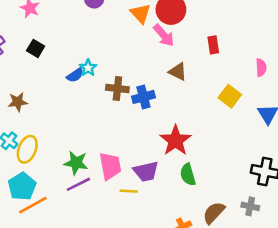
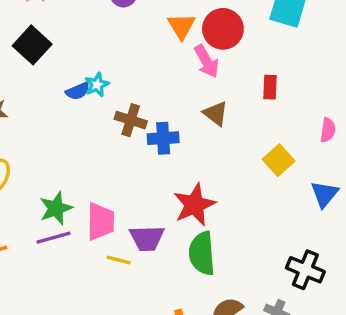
black square: (36, 48) -> (32, 45), size x1.5
green star: (76, 163) -> (56, 208), turned 30
green semicircle: (188, 175) -> (202, 253), size x1.4

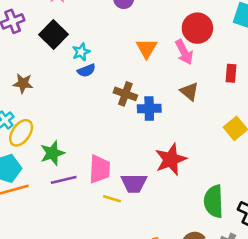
orange triangle: (181, 26) -> (147, 48), moved
cyan star: (97, 85) -> (81, 52), moved
green star: (56, 208) -> (52, 153), moved
green semicircle: (202, 253) -> (214, 201), moved

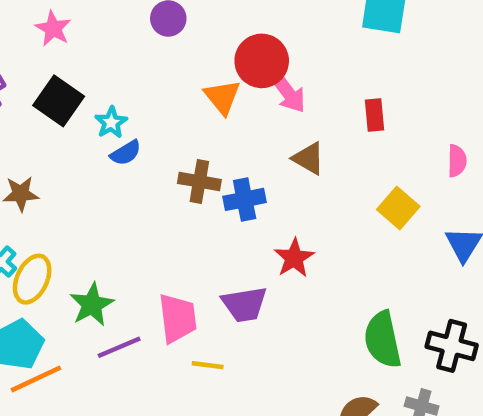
red circle: (197, 28) -> (262, 61), moved
red star: (171, 159) -> (294, 258), moved, size x0.7
purple trapezoid: (134, 183) -> (244, 304), moved

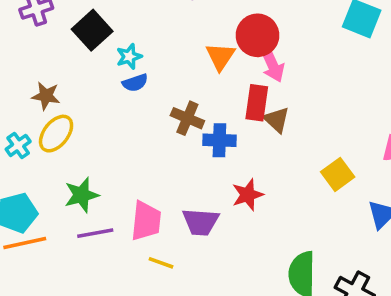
red rectangle: (375, 115) -> (257, 103), moved, size x1.4
yellow ellipse: (32, 279) -> (56, 134), moved

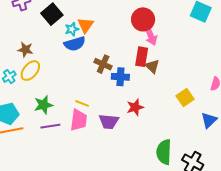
orange triangle: (220, 56) -> (86, 25), moved
blue semicircle: (135, 83) -> (75, 44), size x1.5
yellow line: (161, 263) -> (82, 103), moved

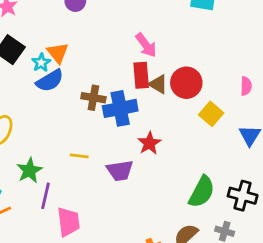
red circle: (143, 19) -> (186, 83), moved
blue cross: (120, 77) -> (120, 108), size x1.4
pink trapezoid: (79, 120) -> (68, 222), moved
purple line: (50, 126) -> (46, 196), turned -54
green semicircle: (164, 152) -> (202, 192), turned -140

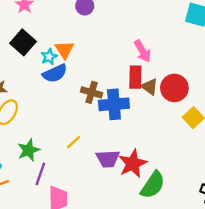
red star: (149, 143) -> (133, 164), moved, size x1.4
yellow line: (79, 156) -> (74, 142), turned -56
green semicircle: (202, 192) -> (153, 185), moved

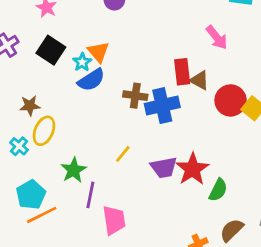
pink arrow: (143, 51) -> (217, 37), moved
red circle: (174, 88) -> (231, 100), moved
green semicircle: (153, 185) -> (218, 190), size x0.7

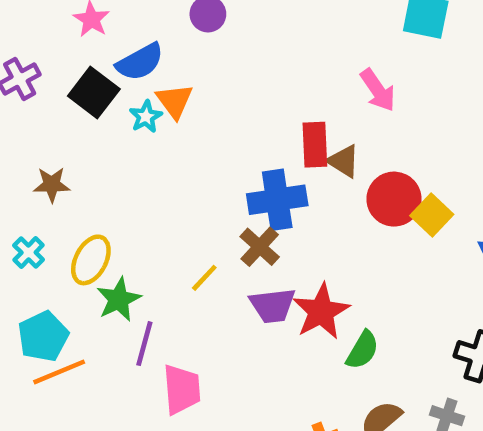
blue semicircle: (91, 80) -> (140, 62), moved
brown cross: (135, 96) -> (260, 247), moved, turned 30
yellow ellipse: (44, 131) -> (91, 260), moved

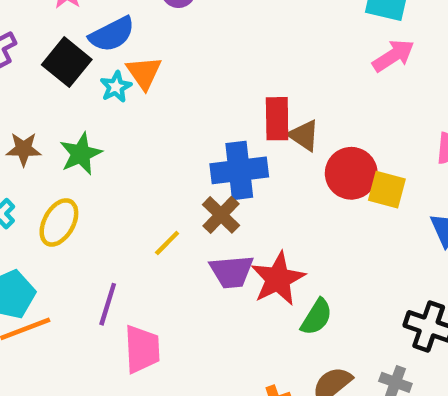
pink arrow: (378, 90) -> (393, 56), moved, turned -90
yellow square: (432, 215) -> (387, 190), turned -30
green star: (119, 299) -> (81, 154), moved

